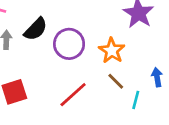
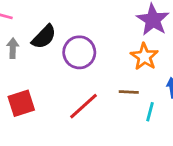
orange star: (112, 51) -> (144, 57), moved
brown line: (116, 81) -> (129, 92), turned -42

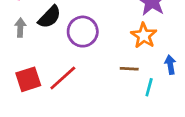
red line: (84, 106) -> (63, 78), moved

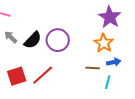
black semicircle: (50, 17) -> (33, 40), moved
gray arrow: (20, 28) -> (11, 37), turned -48
blue arrow: (170, 65) -> (114, 62), moved, turned 88

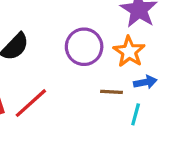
purple circle: (58, 40) -> (84, 47), moved

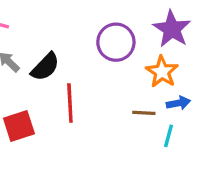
purple circle: (84, 47) -> (116, 42), moved
red line: (31, 103) -> (70, 103), moved, turned -51

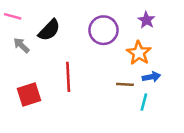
purple star: (172, 29) -> (146, 20), size x0.6
black semicircle: (45, 67) -> (49, 30), moved

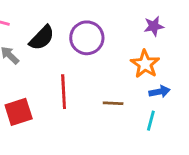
purple star: (146, 20) -> (154, 26), turned 30
purple circle: (103, 30) -> (87, 38), moved
brown line: (125, 84) -> (113, 103), moved

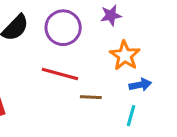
purple star: (154, 26) -> (111, 15), moved
red line: (64, 92) -> (60, 74), moved, turned -72

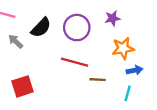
orange star: (125, 55) -> (123, 48), turned 30

